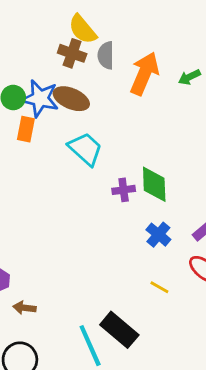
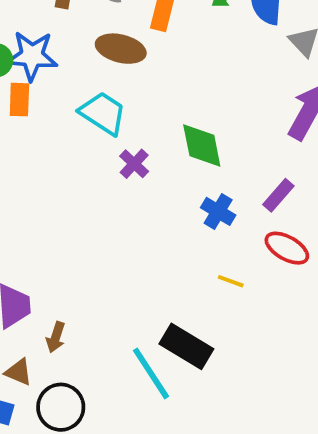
brown ellipse: (71, 99) -> (121, 49), moved
purple cross: (124, 190) -> (134, 164), moved, turned -30
brown arrow: (24, 308) -> (56, 337), turned -70

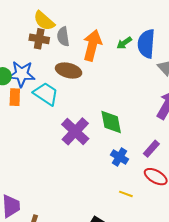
cyan trapezoid: (103, 113) -> (46, 94), moved
purple cross: (134, 164) -> (75, 131), size x1.8

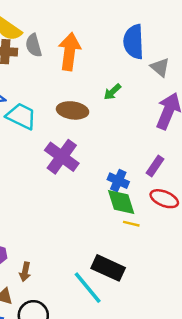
green arrow: (124, 43) -> (112, 92), moved
brown ellipse: (69, 71) -> (73, 110), moved
green diamond: (111, 122) -> (121, 202), moved

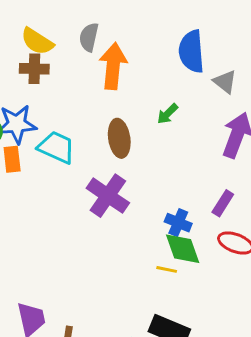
gray semicircle: (34, 45) -> (89, 37), moved, turned 30
brown ellipse: (73, 110) -> (119, 138), turned 76
yellow line: (131, 224) -> (167, 269), moved

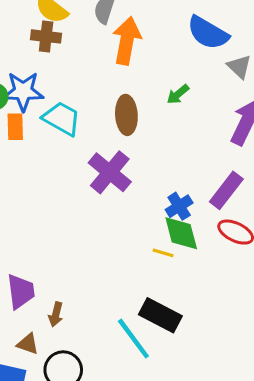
blue semicircle: (191, 51) -> (208, 33), turned -60
purple rectangle: (223, 203) -> (226, 190), size x1.4
blue cross: (178, 223) -> (179, 206), turned 30

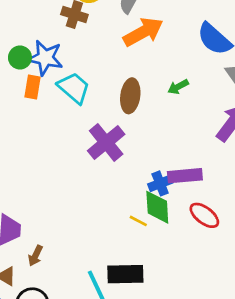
orange arrow: (127, 41) -> (143, 32), turned 39
purple rectangle: (226, 190) -> (185, 176), moved, turned 36
black rectangle: (160, 315) -> (125, 274), turned -40

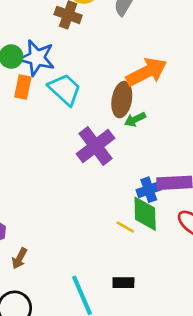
orange arrow: (143, 32) -> (147, 72), moved
green arrow: (178, 87) -> (135, 119), moved
black rectangle: (125, 274) -> (123, 283), moved, size x0.6

